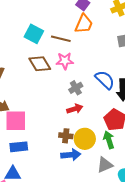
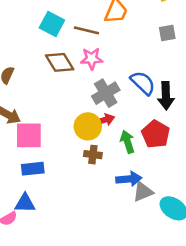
gray cross: (76, 88) -> (106, 93), size x1.5
yellow circle: (85, 139) -> (88, 126), moved
green arrow: (109, 140) -> (127, 142), moved
blue arrow: (71, 155) -> (129, 179), moved

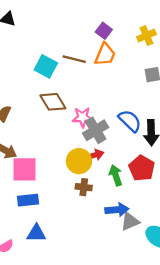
brown line: (86, 30) -> (74, 59), moved
pink star: (92, 59) -> (83, 117), moved
blue triangle: (25, 203) -> (36, 233), moved

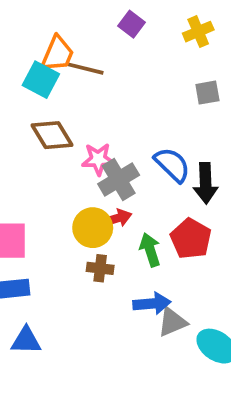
orange trapezoid: (105, 54) -> (58, 54), moved

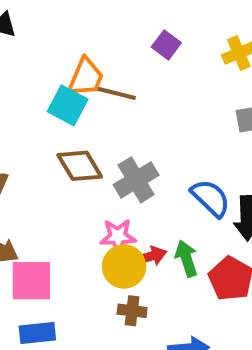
pink star: (98, 159) -> (118, 236), moved
gray cross: (119, 180) -> (136, 180), moved
green arrow: (150, 250) -> (186, 258), moved

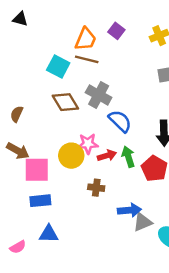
orange trapezoid: (86, 77) -> (86, 39), moved
gray cross: (136, 180) -> (99, 95), moved, turned -30
blue semicircle: (211, 198) -> (120, 121), moved
yellow circle: (124, 266) -> (71, 156), moved

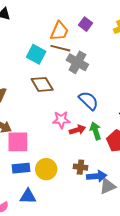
gray cross: (99, 95) -> (77, 62), moved
yellow circle: (71, 156) -> (46, 169), moved
brown cross: (96, 188) -> (80, 167), moved

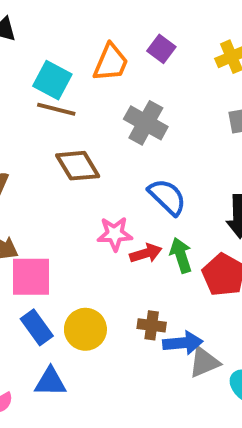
brown line: (60, 48) -> (56, 109), moved
cyan square: (36, 54) -> (52, 80), moved
blue rectangle: (21, 168) -> (37, 327), turned 60

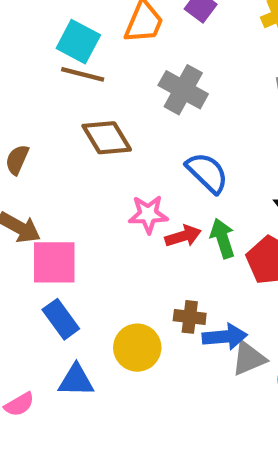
yellow circle: (85, 329) -> (137, 348), moved

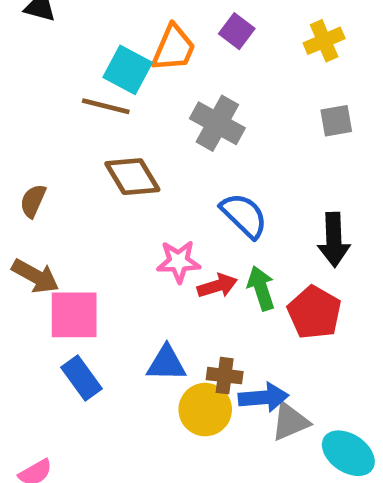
cyan square: (78, 42) -> (128, 70), moved
yellow circle: (137, 348) -> (205, 410), moved
blue triangle: (76, 380) -> (166, 363), moved

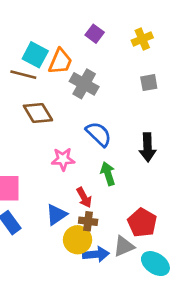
orange trapezoid: (174, 48) -> (60, 61), moved
red arrow: (217, 286) -> (84, 197), moved, turned 78
red pentagon: (314, 312) -> (142, 223), moved
blue triangle: (166, 363) -> (56, 215), turned -35
blue arrow: (263, 397) -> (96, 254), moved

